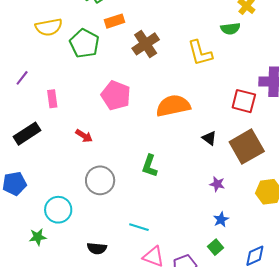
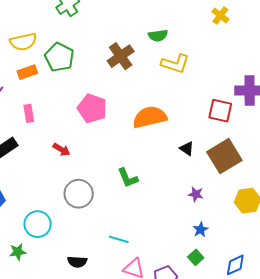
orange rectangle: (115, 21) -> (27, 72), moved
green semicircle: (230, 29) -> (158, 35), moved
yellow L-shape: (200, 53) -> (175, 64), turned -56
green L-shape: (150, 166) -> (128, 178), turned -40

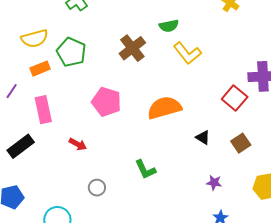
yellow L-shape: (175, 64) -> (187, 53), turned 36
red square: (220, 111) -> (235, 98), turned 30
pink rectangle: (29, 113) -> (43, 110), size x1.5
brown square: (224, 156) -> (241, 143), size x0.6
gray circle: (79, 194) -> (97, 188), size x0.6

